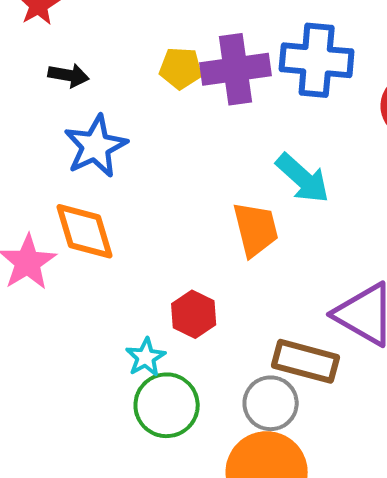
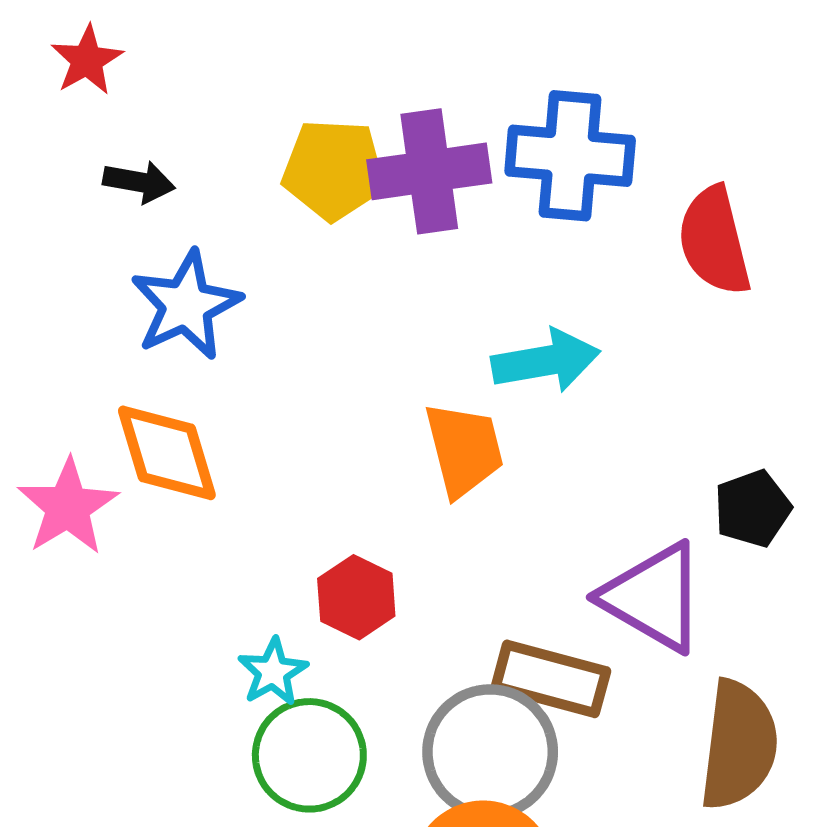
yellow pentagon: (181, 68) -> (334, 170), size x1.4
cyan arrow: (303, 178) -> (546, 361), turned -52
gray circle: (271, 403) -> (490, 752), size x1.4

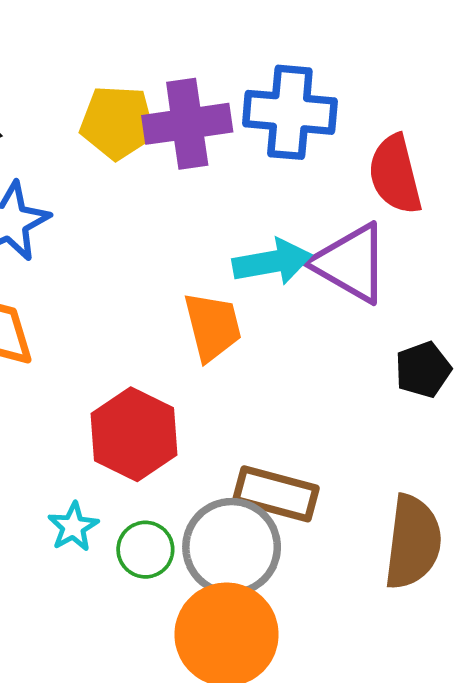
red hexagon: (356, 597) -> (134, 434), size x1.5
purple triangle: (653, 597) -> (351, 263), moved
cyan star: (273, 672) -> (73, 527), moved
green circle: (309, 755) -> (145, 550), moved, size x0.7

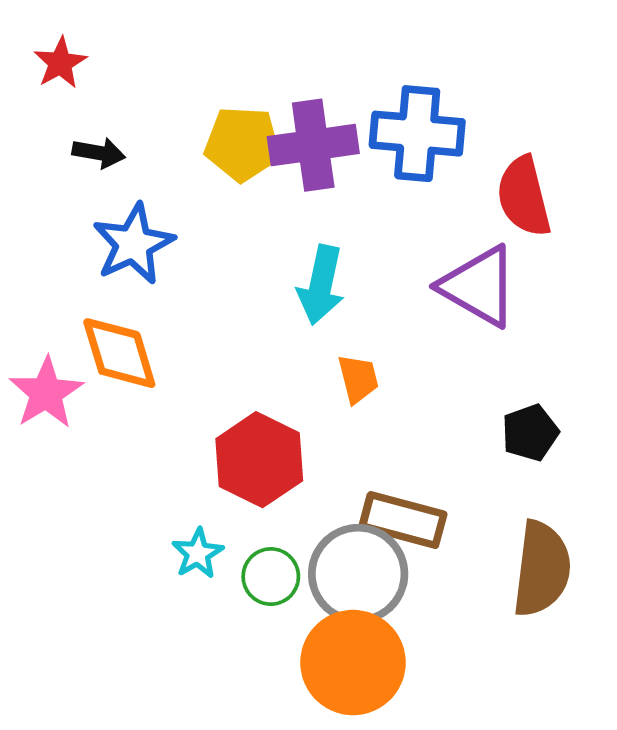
cyan arrow: (272, 262) -> (321, 285), moved, turned 112
orange trapezoid: (213, 327) -> (358, 379), moved, size x0.7
black pentagon: (423, 370) -> (530, 433), moved

